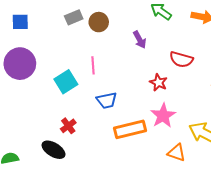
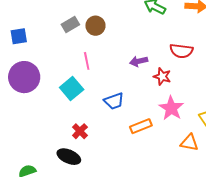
purple arrow: (140, 40) -> (139, 61), moved, turned 114
pink line: (93, 65) -> (87, 61), moved
orange rectangle: (130, 129) -> (141, 126), size x0.7

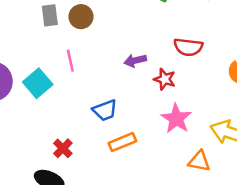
gray rectangle: (70, 24) -> (50, 15), turned -66
cyan square: (72, 88) -> (38, 83), moved
orange rectangle: (141, 126) -> (122, 142), moved

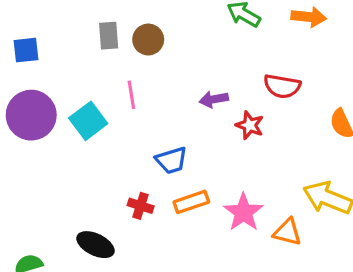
pink star: (176, 119) -> (243, 212), moved
red cross: (63, 148) -> (141, 206), moved, turned -30

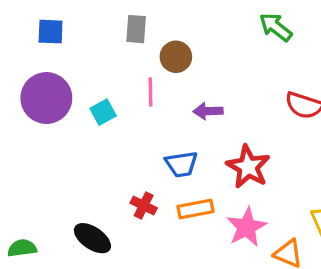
brown circle: (148, 40) -> (176, 57), moved
purple arrow: (214, 99) -> (208, 111), moved
cyan square: (88, 121) -> (103, 112), size x0.7
red star: (250, 125) -> (248, 167), moved, size x1.5

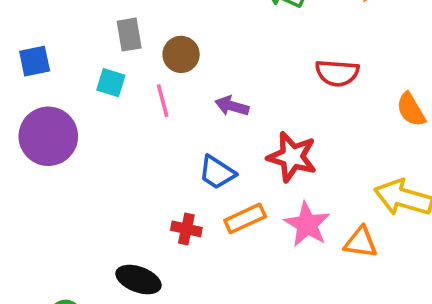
purple arrow: (208, 111) -> (232, 106), turned 32
cyan square: (103, 112) -> (111, 83), moved, turned -30
blue trapezoid: (181, 164) -> (217, 172), turned 56

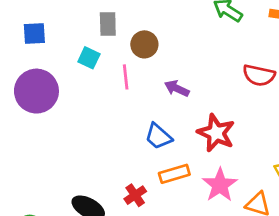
red cross: (186, 229) -> (135, 195), moved, turned 35

